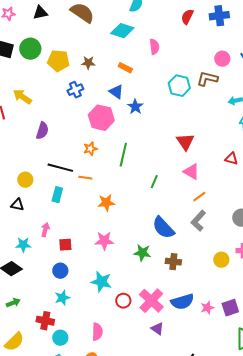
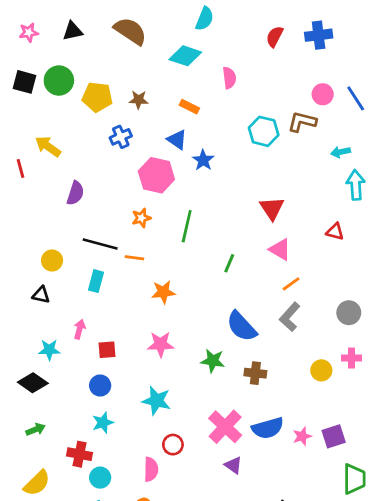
red circle: (123, 301) -> (173, 445), moved

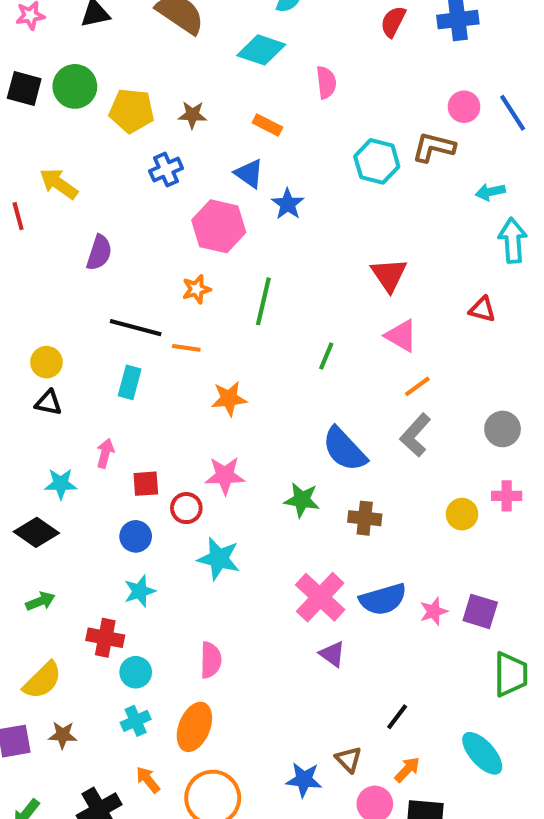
yellow circle: (52, 260) -> (46, 362), moved
purple square: (334, 436) -> (480, 611), turned 35
red circle: (173, 445) -> (186, 508), moved

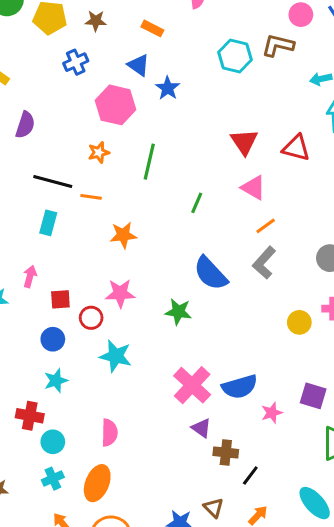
red triangle: (482, 309) -> (296, 148), moved, size x1.4
brown cross: (365, 518) -> (226, 453), moved
pink star: (434, 611) -> (272, 413), moved

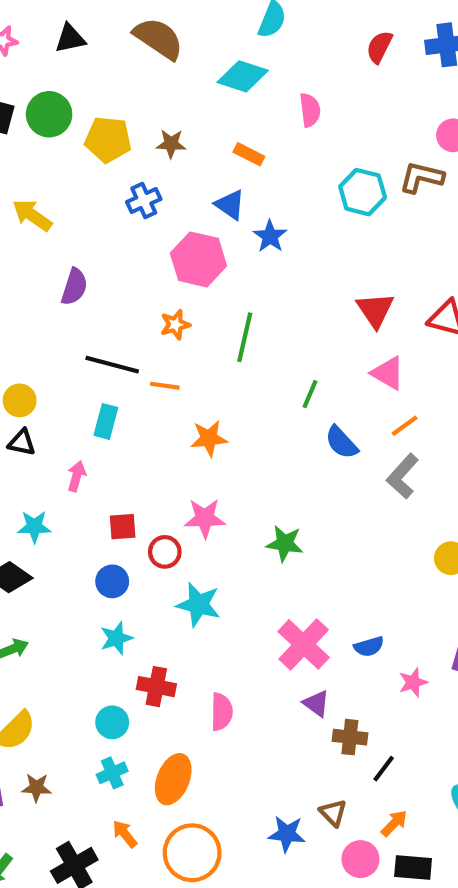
blue semicircle: (211, 273) -> (342, 442), moved, size x0.7
pink arrow: (30, 276) -> (76, 476), moved
blue semicircle: (240, 387) -> (369, 647), size x0.6
red cross: (30, 416) -> (156, 687), moved
pink semicircle: (109, 433) -> (222, 712), moved

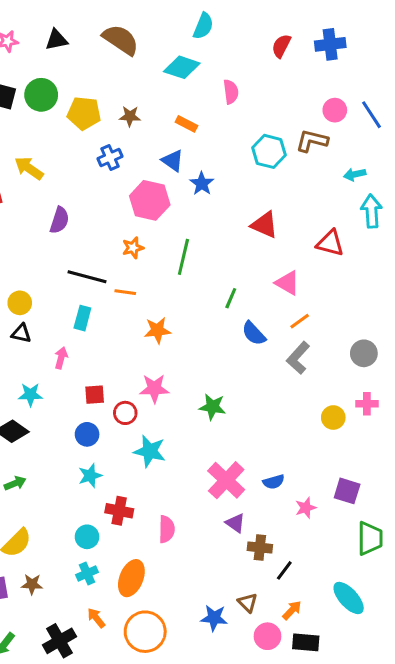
red triangle: (375, 310) -> (264, 225), moved, turned -32

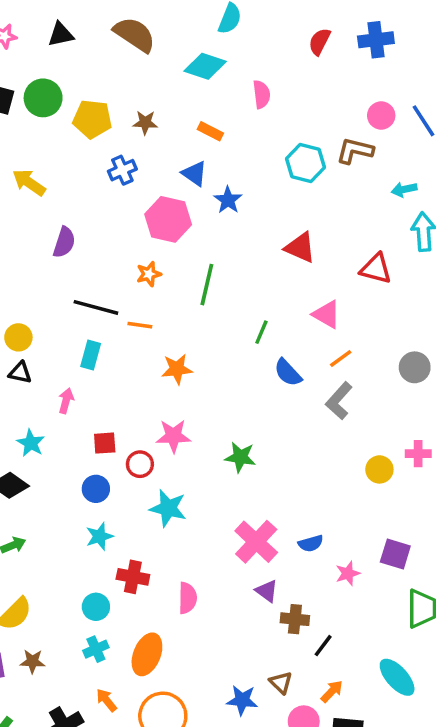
gray circle: (364, 353) -> (415, 367), moved
cyan star: (30, 395) -> (31, 443), turned 30

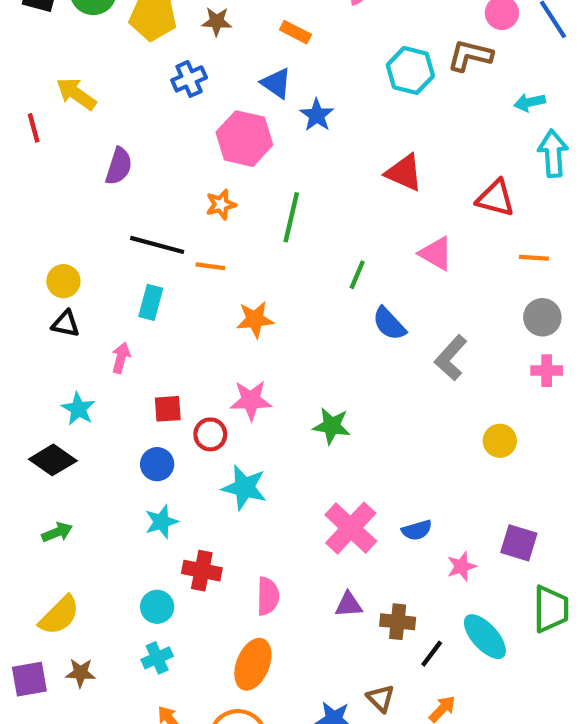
orange line: (341, 359) -> (534, 258), moved, turned 40
pink cross: (418, 454) -> (547, 371), moved
purple triangle: (267, 591) -> (349, 605), moved, turned -40
orange ellipse: (147, 654) -> (253, 664), moved
cyan ellipse: (397, 677) -> (485, 637), moved

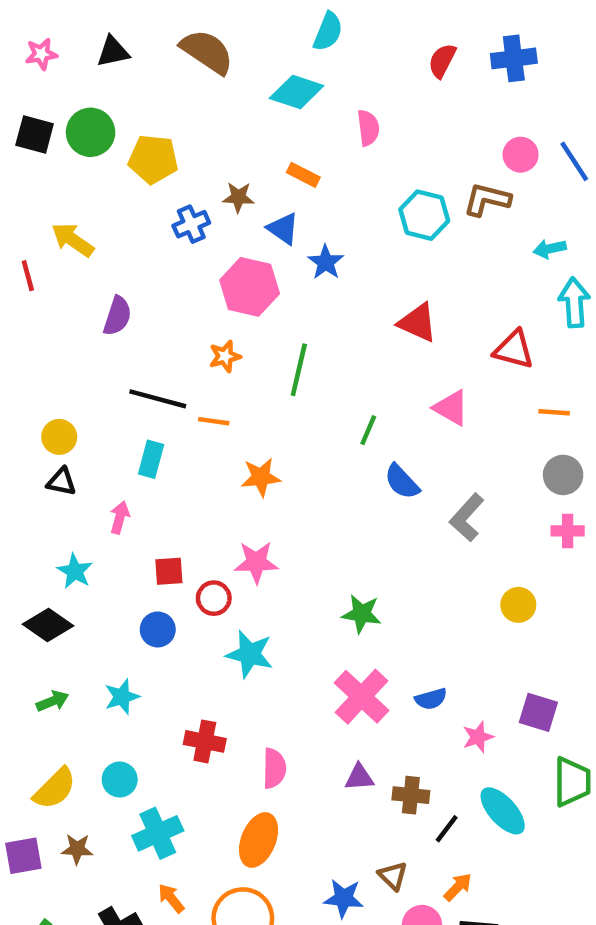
brown star: (217, 21) -> (238, 197), moved
green star: (332, 426) -> (362, 614), moved
cyan star: (161, 522) -> (122, 697), moved
cyan circle: (157, 607) -> (120, 780), moved
cyan cross: (157, 658) -> (158, 833), size x1.5

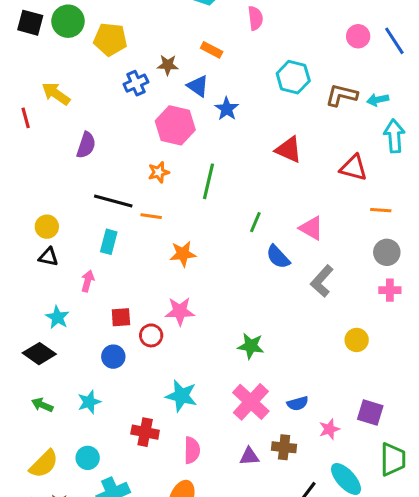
brown L-shape: (487, 199) -> (341, 95), moved
pink triangle: (451, 408) -> (311, 228), moved
cyan star: (250, 654) -> (181, 396), moved
green arrow: (52, 701) -> (42, 405), turned -135
brown cross: (411, 795) -> (284, 447), moved

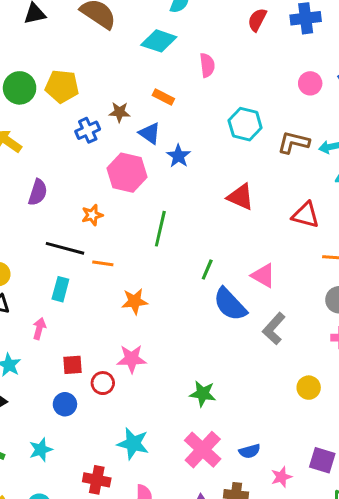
green circle: (68, 21) -> (20, 88), moved
orange star: (159, 172) -> (92, 215), moved
blue semicircle: (278, 257) -> (230, 304), size x1.4

